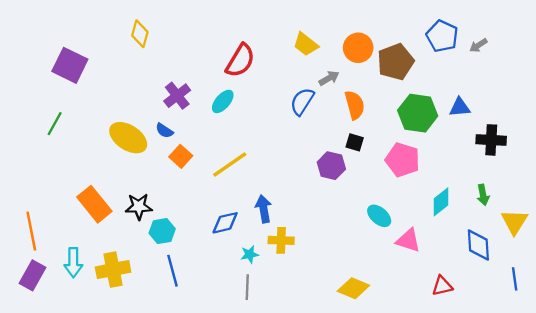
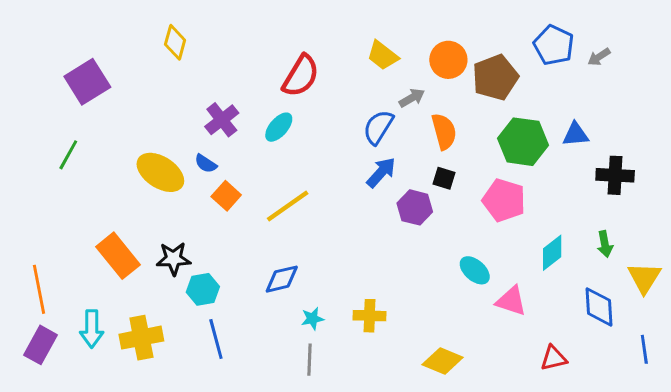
purple square: (70, 65) -> (87, 82), turned 32
blue arrow: (264, 209) -> (381, 172), moved, turned 52
yellow cross: (281, 240) -> (369, 316), moved

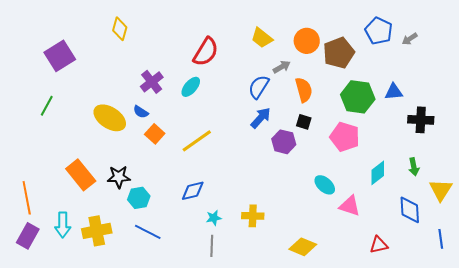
blue line: (216, 339) -> (148, 232), turned -48

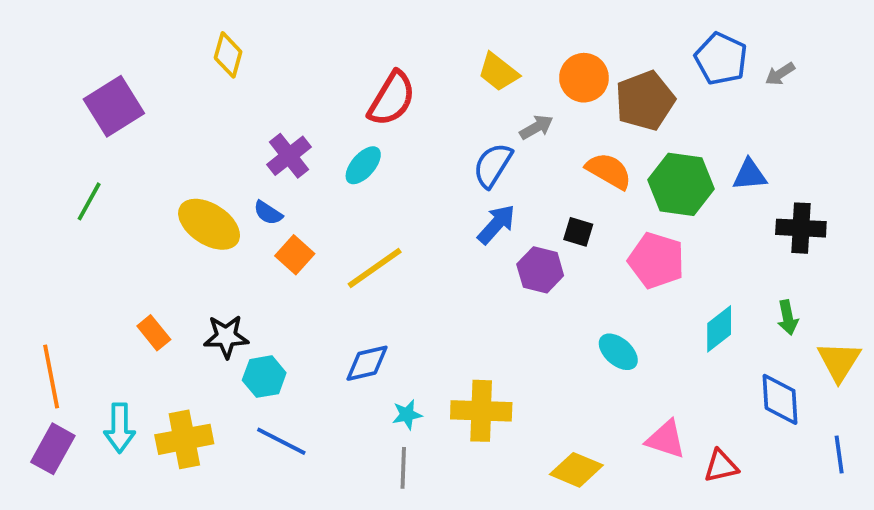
orange semicircle: (304, 90) -> (609, 171), moved, turned -45
orange rectangle: (81, 175) -> (154, 333), size x0.6
pink triangle: (350, 206) -> (666, 439), moved
yellow cross: (253, 216) -> (481, 411), size x1.4

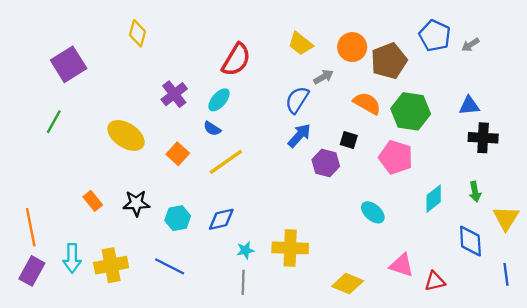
blue triangle: (750, 175) -> (469, 106), moved
blue semicircle: (268, 213) -> (212, 129), moved
cyan hexagon: (264, 377) -> (178, 218), moved

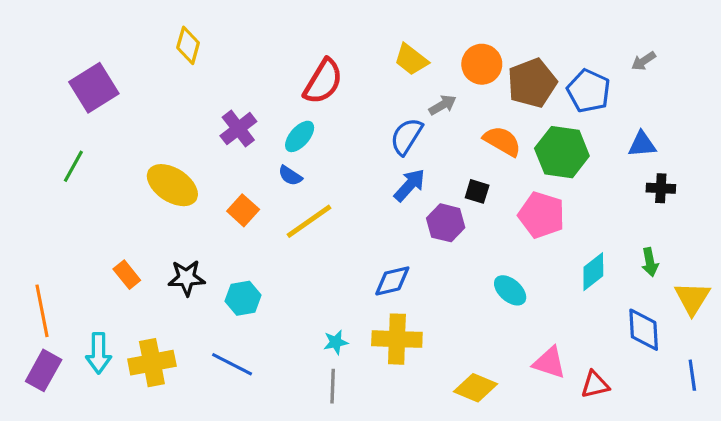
blue pentagon: (435, 36) -> (589, 91), moved
black cross: (483, 138) -> (661, 188), size x0.7
blue diamond: (221, 219) -> (392, 281), moved

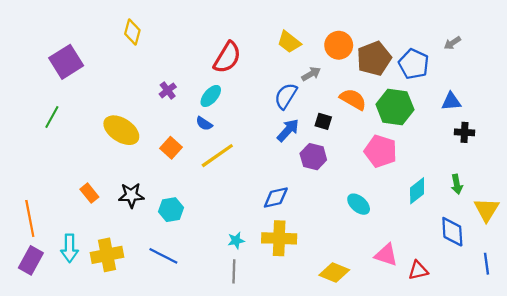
purple cross: (238, 129) -> (168, 90), size x0.7
black square: (477, 191) -> (323, 121), moved

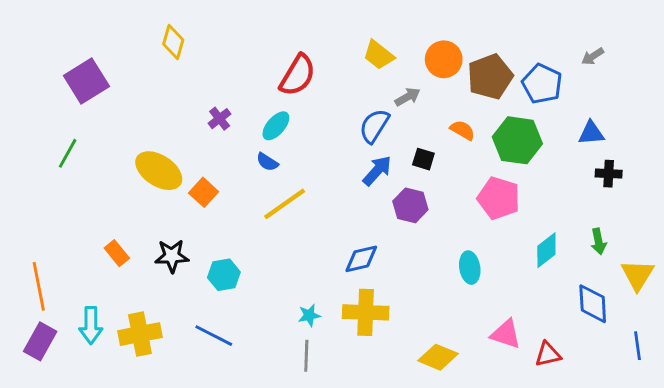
orange semicircle: (353, 99) -> (462, 130), size x0.7
orange square: (171, 148) -> (204, 192), moved
cyan ellipse: (359, 204) -> (470, 268), turned 40

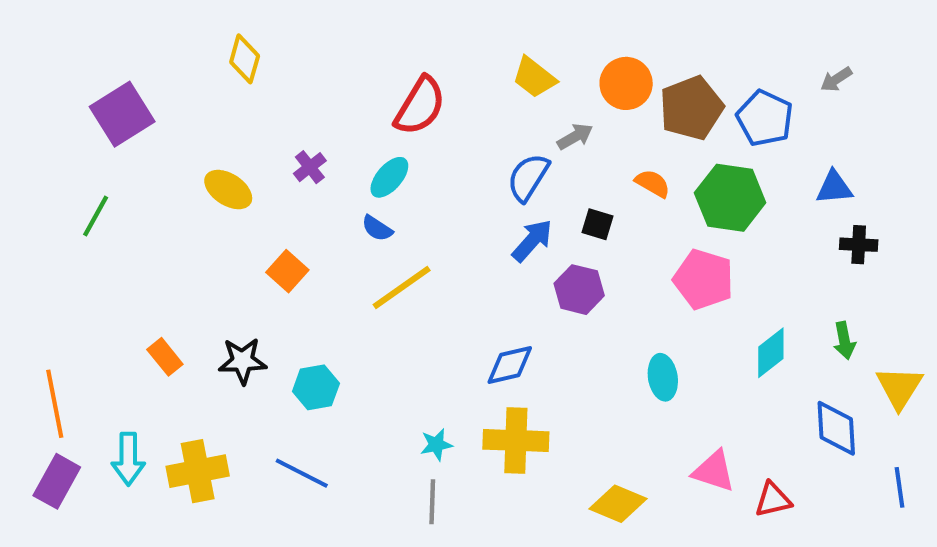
yellow ellipse: (159, 171) -> (228, 190), moved, size x0.7

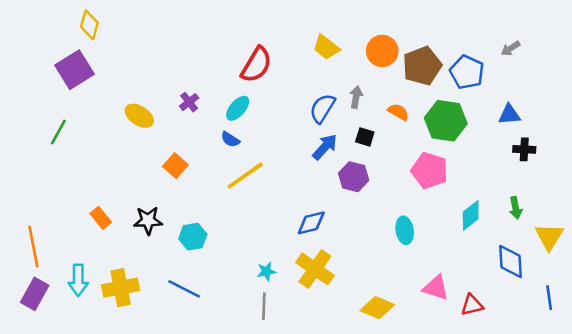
yellow diamond: (245, 59) -> (89, 25), moved
gray arrow: (575, 137) -> (356, 97), moved, turned -50
yellow cross: (516, 440) -> (315, 269), turned 33

